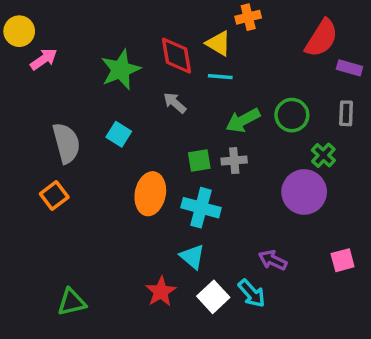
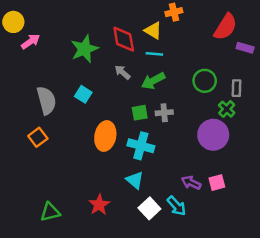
gray rectangle: (346, 113) -> (237, 88), moved
green arrow: (243, 120) -> (153, 81), moved
pink square: (343, 260) -> (217, 183), moved
red star: (161, 292) -> (99, 205), moved

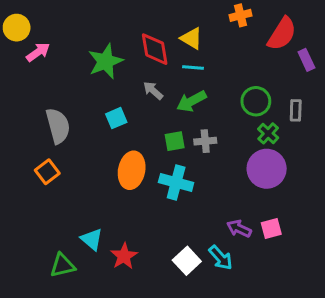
orange cross: (174, 12) -> (241, 15), moved
purple rectangle: (245, 48) -> (306, 60), turned 49
cyan square: (83, 94) -> (116, 118), moved, turned 35
green cross: (227, 109) -> (268, 133), moved
cyan triangle: (135, 180) -> (92, 239), moved

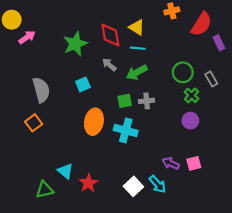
gray rectangle: (296, 110) -> (211, 79), turned -32
purple circle: (267, 169) -> (190, 121), size x0.6

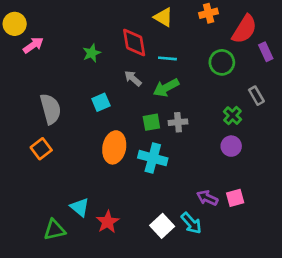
yellow triangle: (137, 27) -> (163, 17), moved
green star: (75, 44) -> (92, 53), size x0.6
green circle: (183, 72) -> (222, 62), moved

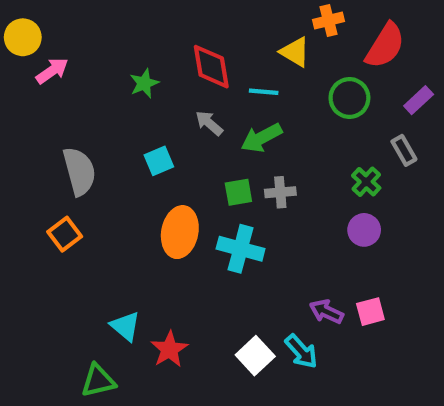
yellow triangle: (163, 17) -> (295, 52), moved
purple rectangle: (266, 52) -> (419, 100), moved, turned 72
green triangle: (54, 230) -> (98, 381), moved

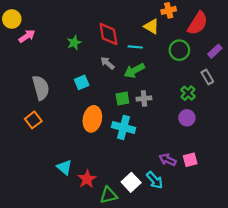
green triangle: (98, 381) -> (108, 195), moved

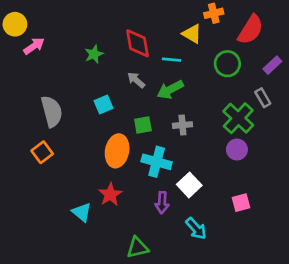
green cross: (188, 93) -> (238, 118), size x1.6
green square: (122, 98) -> (143, 125), moved
purple arrow: (168, 160) -> (162, 203), moved, turned -112
red star: (87, 179) -> (110, 194), moved
white square: (131, 182) -> (189, 185), moved

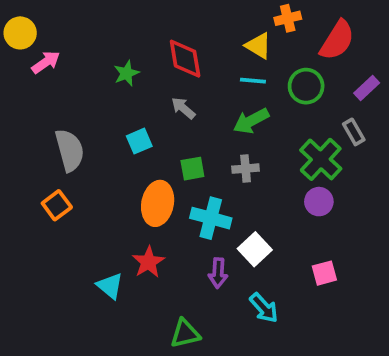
cyan line: (172, 60) -> (253, 81), moved
green arrow: (170, 90) -> (251, 121), moved

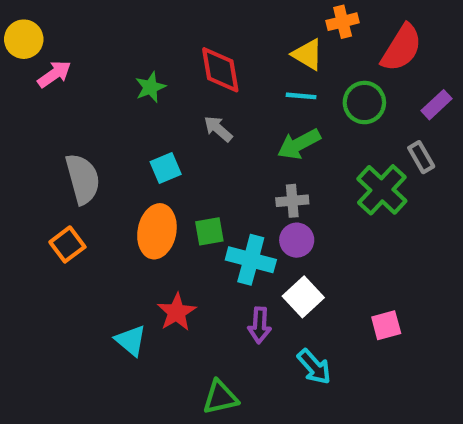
green square: (192, 169) -> (209, 231), moved
purple circle: (319, 202) -> (297, 240), moved
orange ellipse: (158, 203) -> (157, 231), moved

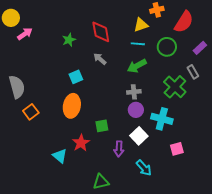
yellow triangle: (308, 54) -> (141, 25), turned -49
gray semicircle: (83, 179) -> (17, 87), moved
green square: (209, 231) -> (102, 126), moved
cyan cross: (251, 260) -> (162, 119), moved

